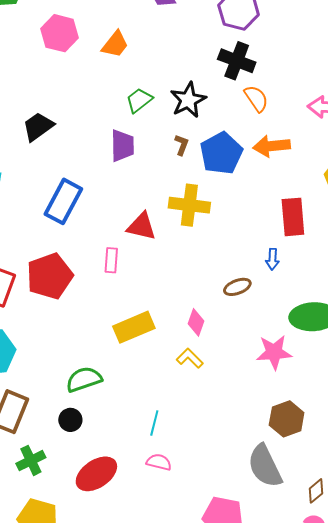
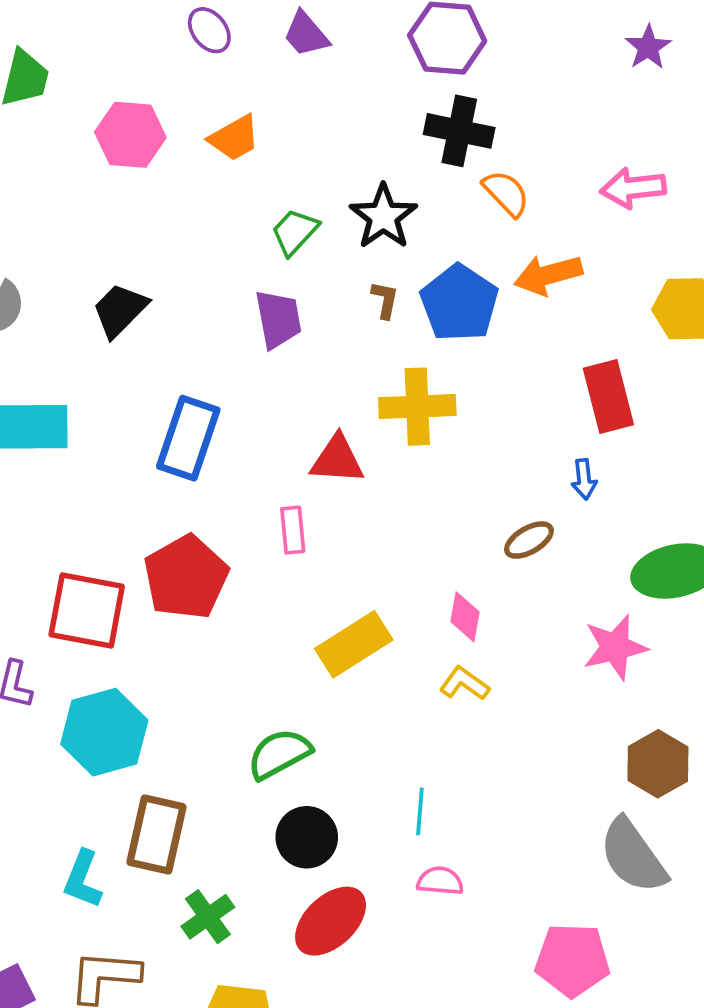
orange trapezoid: (115, 44) -> (234, 138), turned 32
black circle: (70, 420) -> (307, 837), moved, size x1.4

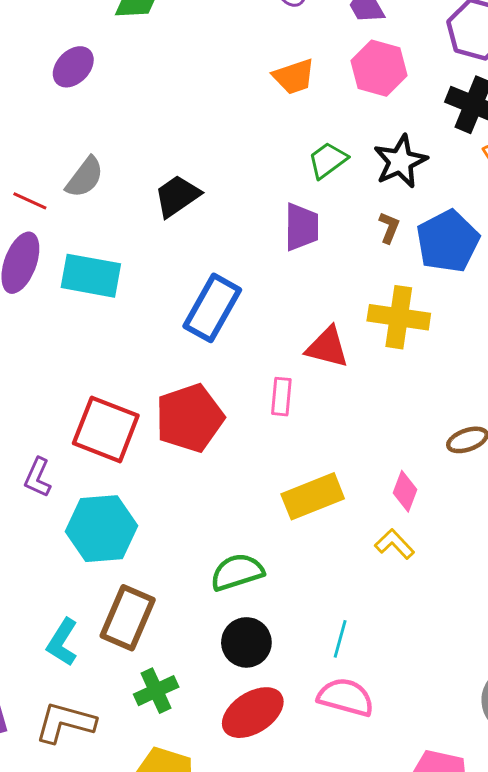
pink hexagon: (130, 135) -> (379, 68), moved
pink semicircle: (440, 881) -> (346, 697), size x1.5

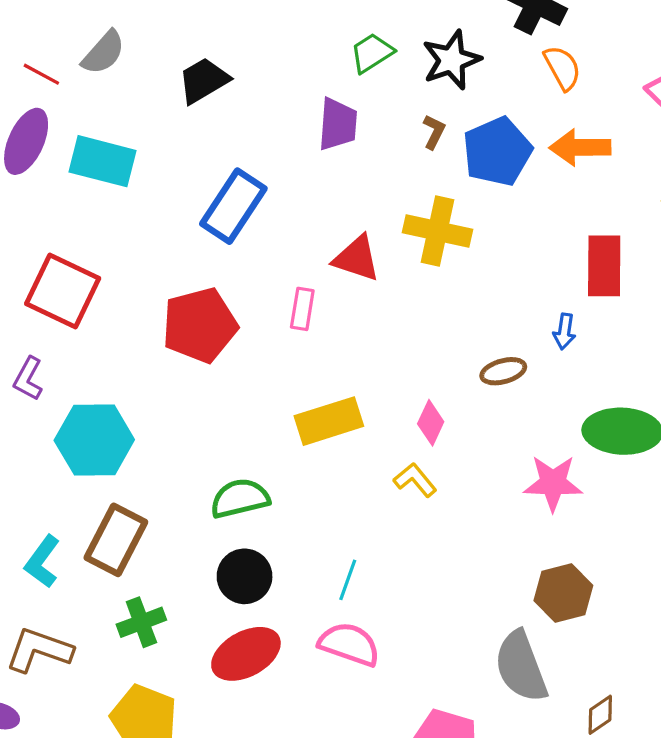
red square: (106, 429) -> (63, 291), moved

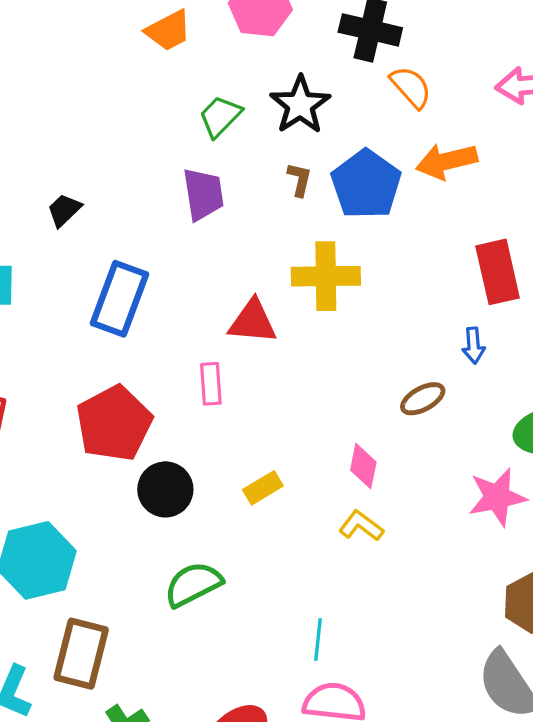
black trapezoid: (204, 80) -> (64, 210), moved, size x0.7
yellow rectangle: (329, 421) -> (263, 488), size x0.6
black circle: (245, 576) -> (165, 489), moved

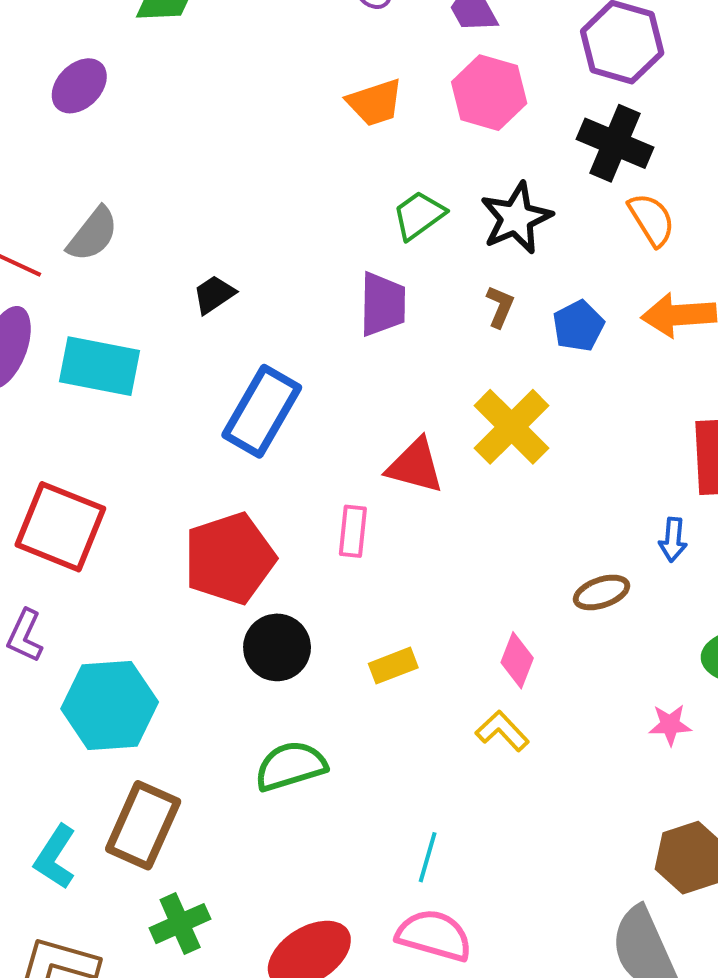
blue pentagon: (366, 184) -> (578, 326), size x0.6
yellow cross: (326, 276) -> (512, 427), turned 36
pink star: (497, 497) -> (670, 725), size x0.6

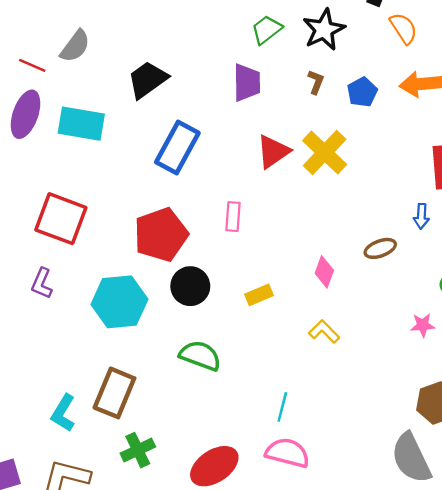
black trapezoid: (214, 294) -> (147, 80), size x1.6
red triangle: (415, 466) -> (273, 152), moved, turned -48
pink diamond: (517, 660) -> (324, 272), moved
cyan hexagon: (110, 705) -> (119, 302), moved
green semicircle: (291, 766) -> (200, 356), turned 39

